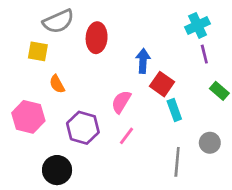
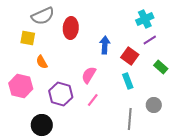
purple line: (204, 54) -> (150, 40), turned 72
red square: (162, 84) -> (130, 56), moved

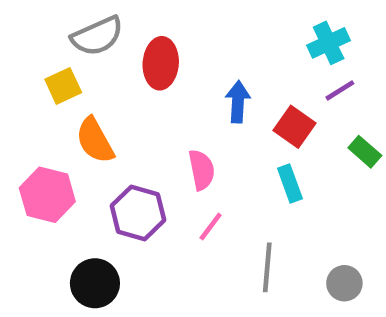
yellow square: (28, 38) -> (63, 86), turned -35
orange semicircle: (42, 62) -> (95, 140), size x1.5
pink semicircle: (89, 75) -> (202, 170), turned 138
gray circle: (154, 105) -> (344, 283), moved
gray line: (130, 119) -> (267, 267), moved

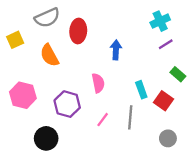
yellow square: (63, 86) -> (15, 40), moved
red square: (295, 127) -> (163, 101), moved
orange semicircle: (95, 140) -> (49, 55), moved
pink line: (211, 227) -> (103, 120), moved
gray line: (267, 267) -> (130, 117), moved

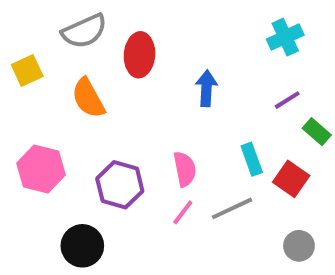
purple line: (166, 44) -> (287, 100), moved
pink semicircle: (98, 83) -> (185, 169), moved
gray line: (130, 117) -> (232, 208), turned 60

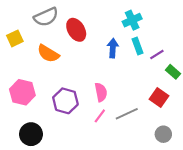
cyan cross: (285, 37) -> (132, 20), moved
red ellipse: (139, 55) -> (76, 30), turned -35
orange semicircle: (88, 98) -> (48, 53), turned -30
cyan rectangle: (252, 159) -> (138, 46), moved
black circle: (82, 246) -> (31, 134), moved

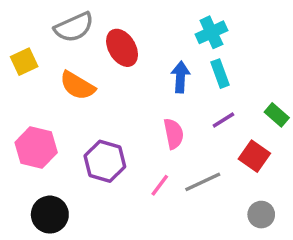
purple line: (157, 55) -> (223, 120), moved
pink semicircle: (101, 92) -> (174, 134), moved

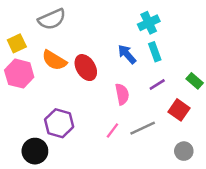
red ellipse: (122, 48) -> (86, 68), moved
blue arrow: (180, 77) -> (127, 54), turned -45
pink hexagon: (36, 147) -> (19, 74), moved
purple hexagon: (105, 161) -> (59, 123), moved

